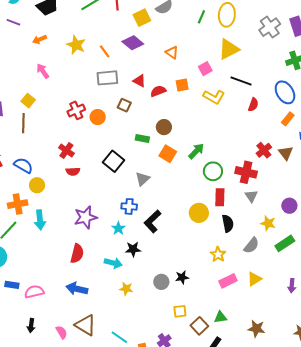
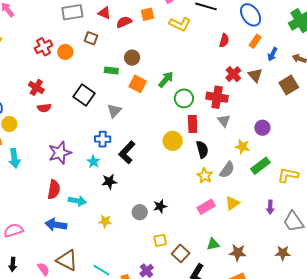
red semicircle: (253, 105) -> (224, 41), moved
yellow star: (218, 254) -> (205, 176), moved
cyan arrow: (113, 263) -> (77, 201), moved
green triangle: (220, 317) -> (213, 244), moved

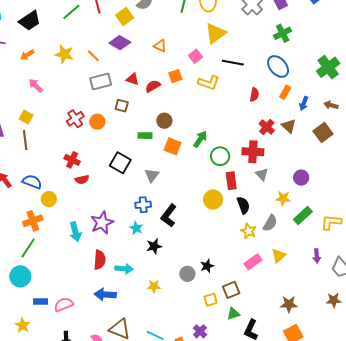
cyan arrow: (14, 158) -> (75, 232), moved
green triangle: (213, 244) -> (233, 314), moved
brown square: (181, 253) -> (231, 290), moved, turned 30

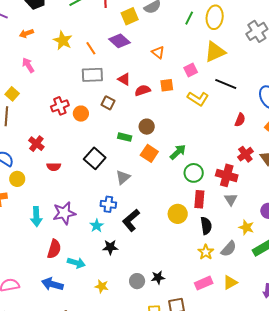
red cross: (72, 160) -> (36, 144), moved

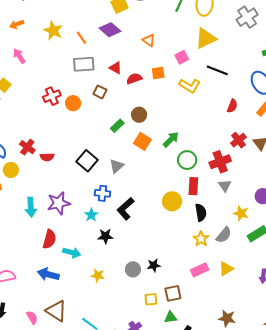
green rectangle: (125, 137) -> (117, 126), turned -56
red cross: (36, 144) -> (27, 147), moved
black square: (95, 158) -> (87, 161), moved
red cross: (227, 175) -> (220, 162), turned -35

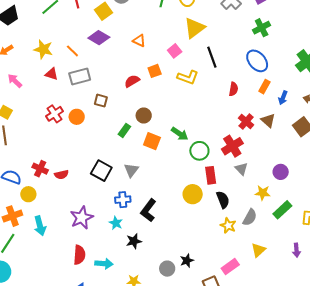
red triangle: (116, 68) -> (52, 74), moved
black line: (217, 70) -> (212, 57), turned 60
green arrow: (171, 139) -> (180, 134), turned 90
cyan arrow: (31, 207) -> (40, 226), moved
pink rectangle: (200, 270) -> (230, 266), moved

